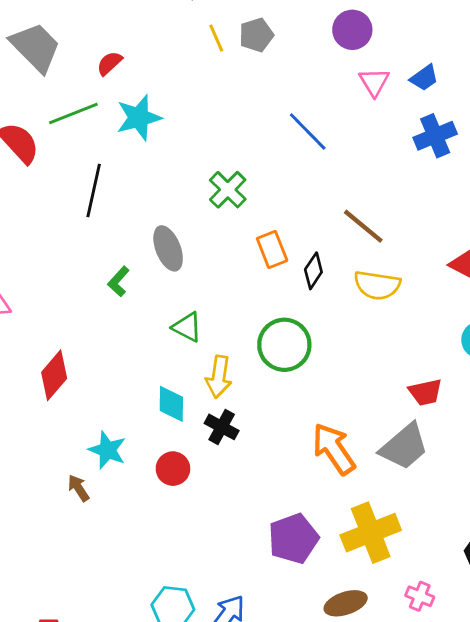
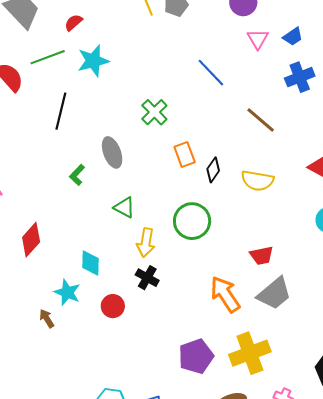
brown line: (363, 226) -> (261, 120), moved
red trapezoid: (425, 392) -> (262, 256), moved
cyan diamond: (171, 404) -> (91, 263), moved

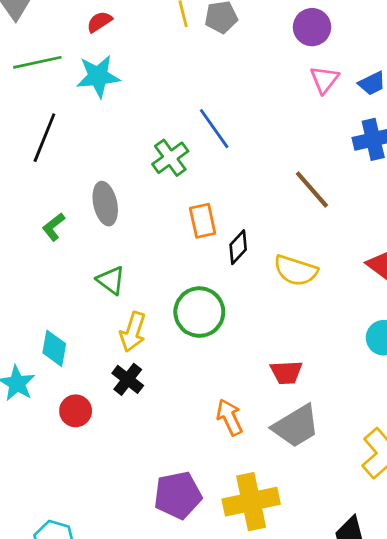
red semicircle: (73, 23) -> (99, 22), moved
blue line: (211, 73) -> (214, 129), moved
orange arrow: (225, 294) -> (229, 417), size x0.7

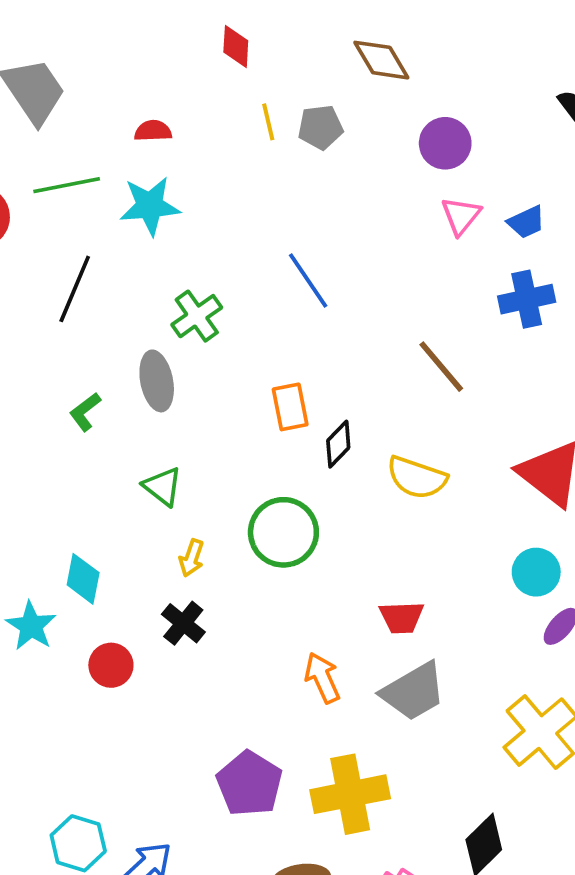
red semicircle: (99, 22) -> (153, 131), turned 30
green cross: (170, 158) -> (197, 316), moved
yellow arrow: (133, 332) -> (192, 558), size x0.7
purple pentagon: (178, 495) -> (249, 784), turned -30

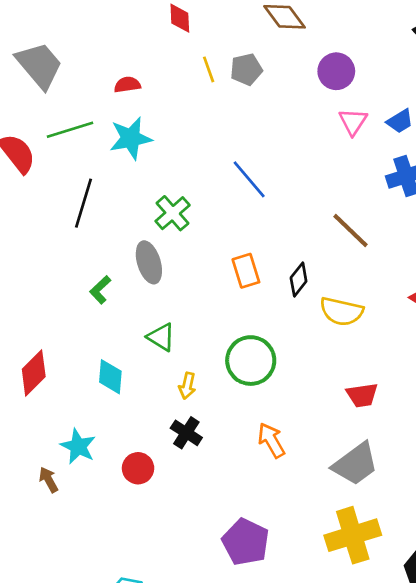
black diamond: (338, 444) -> (299, 279), moved
cyan diamond: (83, 579) -> (110, 377), moved
red trapezoid: (402, 617) -> (362, 395), moved
orange arrow: (322, 678) -> (271, 440), moved
yellow cross: (350, 794) -> (353, 535), moved

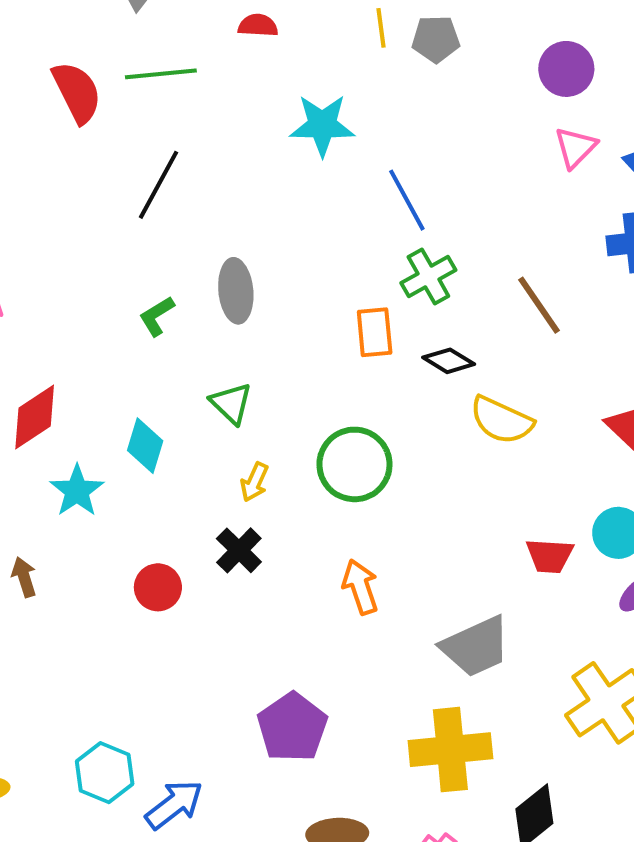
cyan star: (131, 138) -> (322, 125), moved
green cross: (173, 213) -> (428, 277), moved
black diamond: (299, 279) -> (449, 361), turned 72
red trapezoid: (362, 395) -> (550, 556), moved
cyan star: (78, 446) -> (77, 491), moved

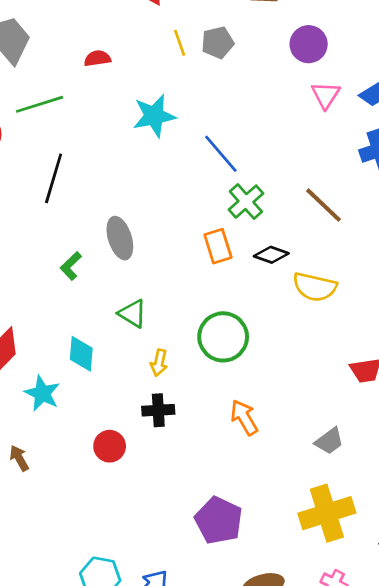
black cross: (239, 550) -> (158, 410), turned -36
gray trapezoid: (476, 647) -> (329, 441), size x0.6

